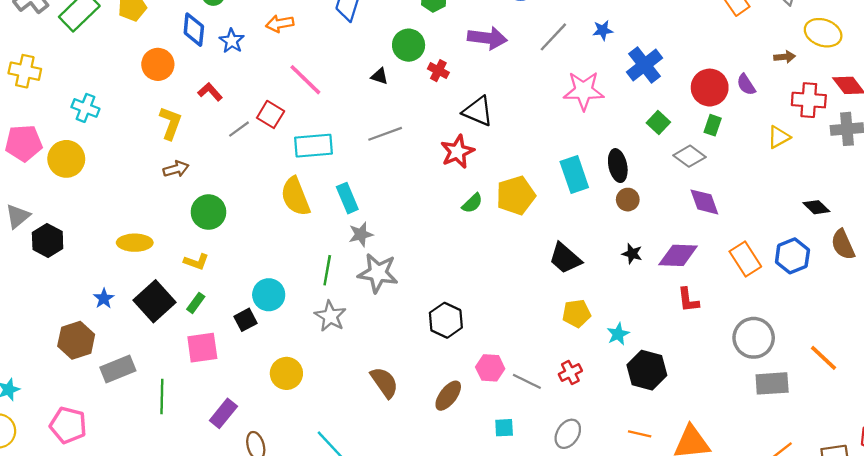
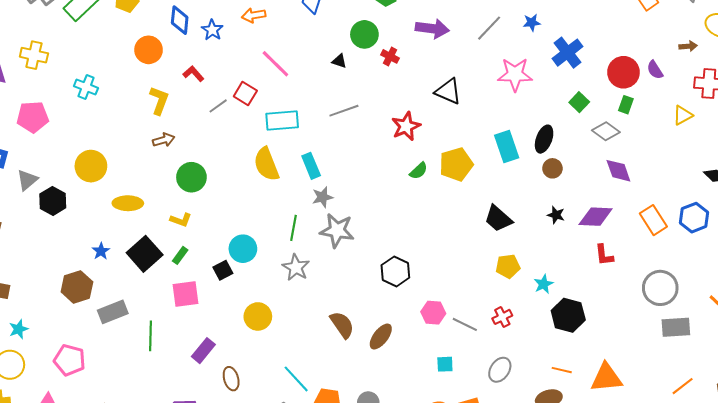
black triangle: (478, 111) -> (448, 91), moved
yellow circle: (66, 159) -> (91, 166), moved
black ellipse: (618, 166) -> (544, 139), turned 32
brown ellipse: (448, 396) -> (381, 337), moved

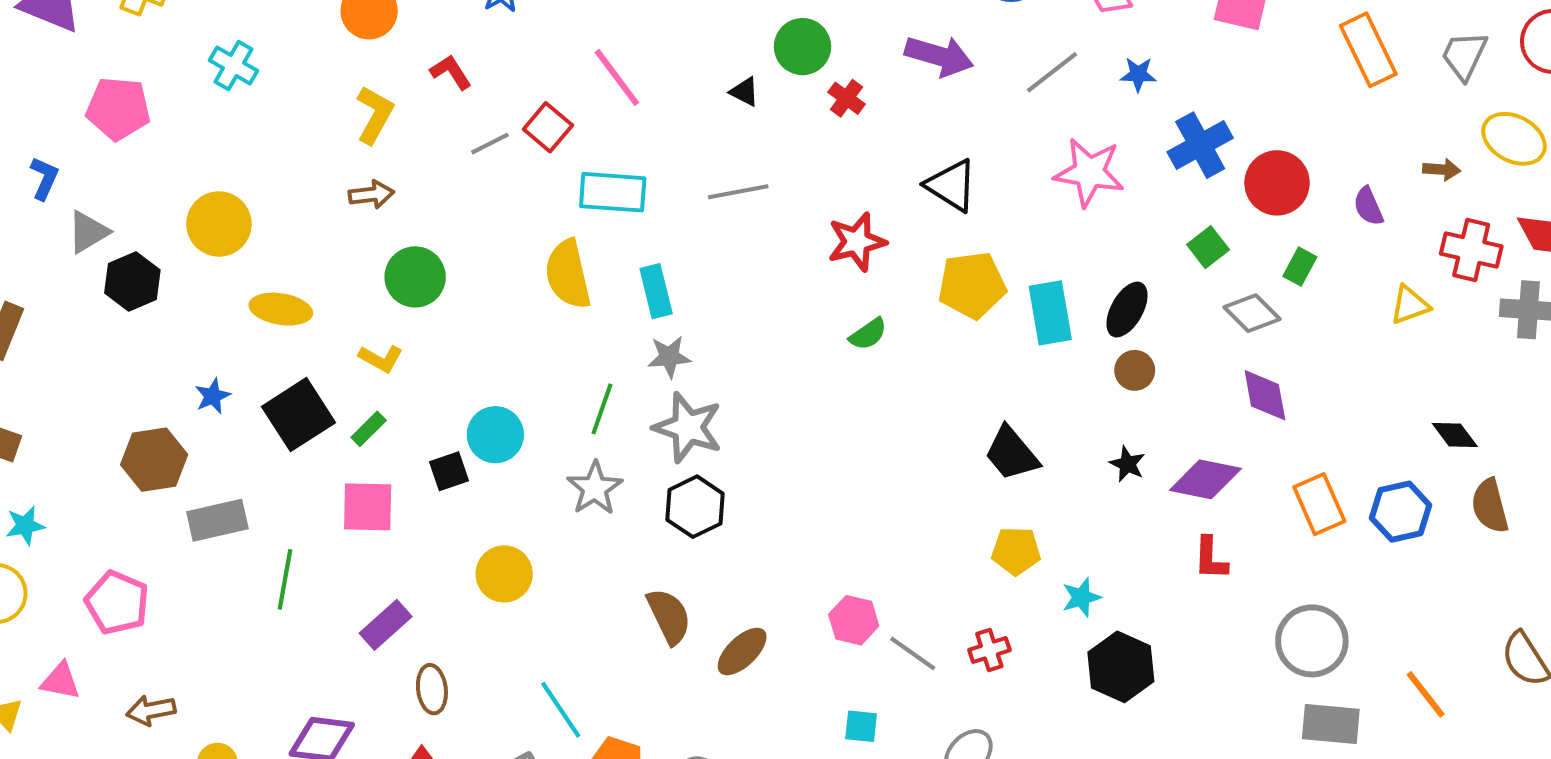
red circle: (623, 72) -> (1277, 183), moved
yellow pentagon: (456, 164) -> (972, 285), moved
black hexagon: (395, 271) -> (695, 507), moved

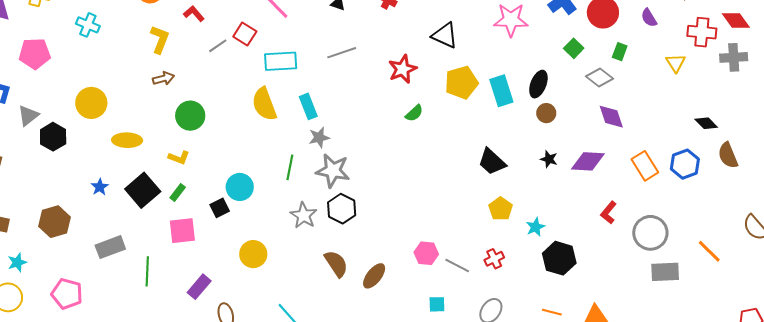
yellow triangle: (1410, 305) -> (676, 63), turned -35
brown hexagon: (154, 460) -> (54, 222), moved
gray star: (595, 488) -> (304, 215), moved
yellow pentagon: (1016, 551) -> (501, 209), turned -30
red L-shape: (1211, 558) -> (609, 213), moved, turned 45

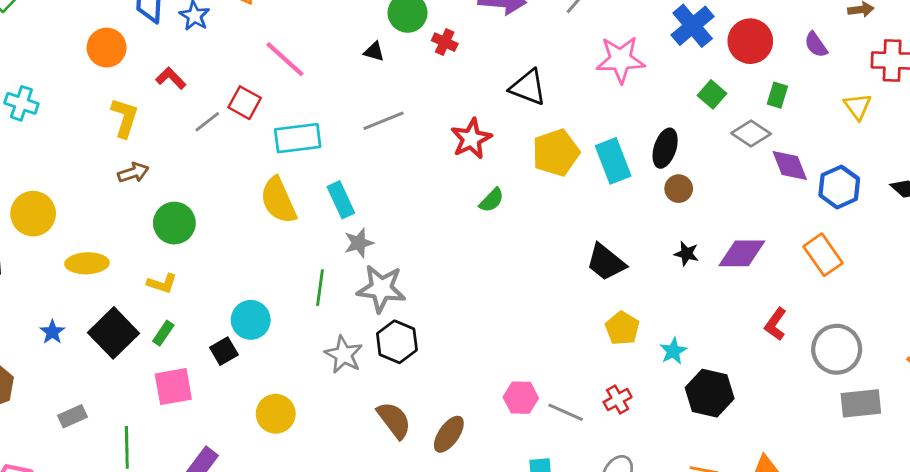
purple diamond: (611, 117) -> (790, 166), moved
blue hexagon: (685, 164) -> (839, 187), moved
gray rectangle: (110, 247) -> (73, 416), size x0.7

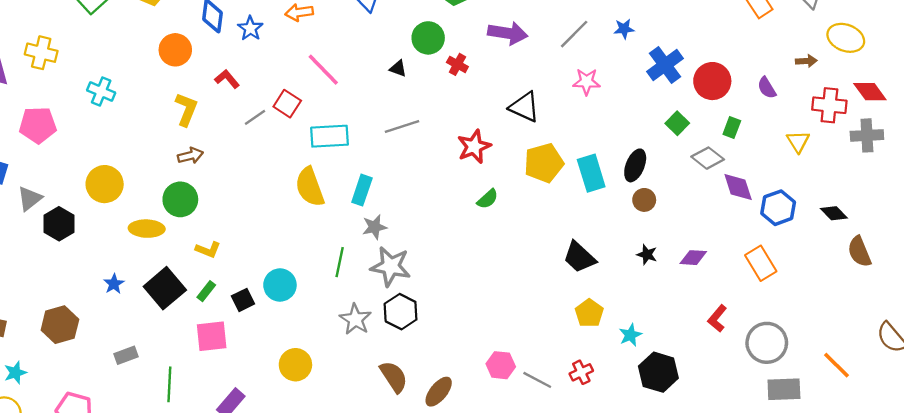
pink star: (620, 60) -> (587, 82), moved, size x0.7
cyan rectangle: (341, 200) -> (362, 190), turned 40
green circle: (174, 223) -> (180, 199), moved
purple diamond: (742, 253) -> (693, 258), size x0.7
black square: (224, 351) -> (243, 300), moved

